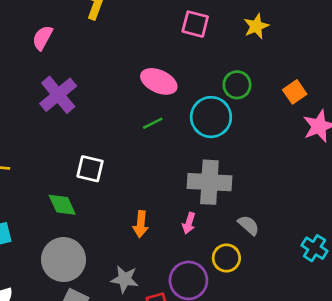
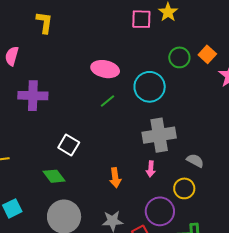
pink square: (195, 24) -> (141, 19), moved
green circle: (237, 85) -> (179, 57), moved
purple cross: (58, 95) -> (33, 96), turned -36
white square: (90, 169) -> (69, 145), turned 30

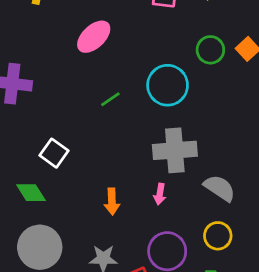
pink ellipse: (105, 69) -> (94, 37), moved, turned -60
gray semicircle: (195, 161) -> (220, 188), size x1.4
yellow circle: (184, 188) -> (218, 236), moved

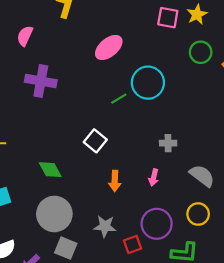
green circle: (210, 50) -> (201, 52), moved
cyan circle: (168, 85) -> (148, 83), moved
gray cross: (175, 150) -> (168, 143), size x0.5
white square: (54, 153) -> (95, 141), moved

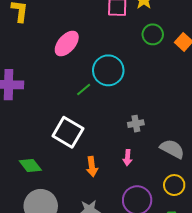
white square: (95, 141) -> (68, 132), size x1.4

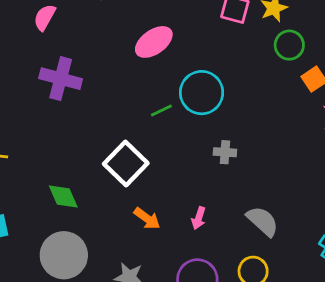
green circle: (153, 34) -> (289, 45), moved
gray cross: (136, 124) -> (225, 152), moved
orange arrow: (92, 167) -> (147, 218), turned -60

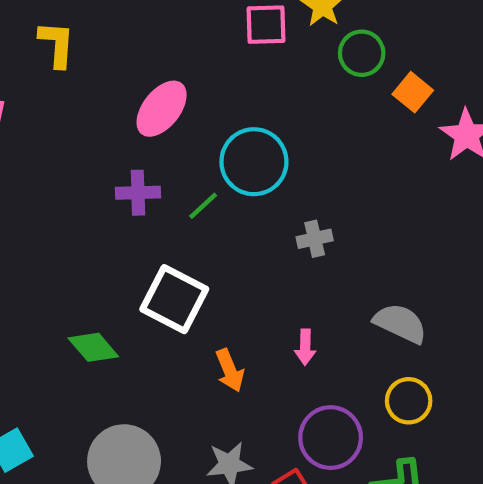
purple cross: (61, 79) -> (138, 193), moved, size x0.7
green diamond: (63, 196) -> (93, 347), moved
orange arrow: (147, 218) -> (230, 370), turned 48

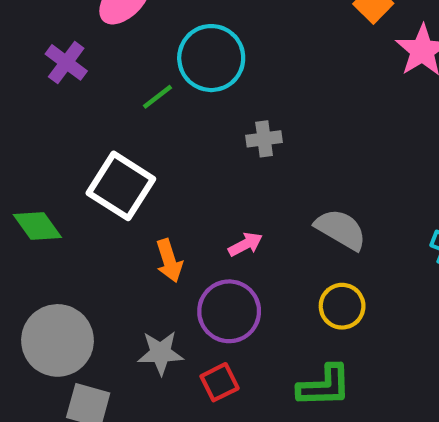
purple cross: (138, 193) -> (66, 62), moved, turned 33
pink arrow: (305, 347) -> (245, 244), turned -124
purple circle: (331, 438) -> (229, 311), moved

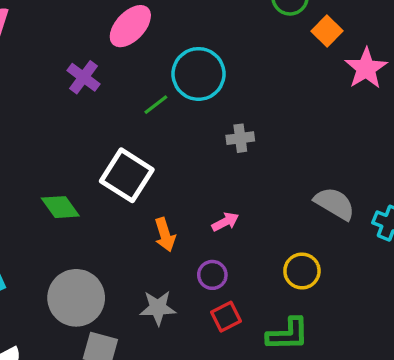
gray semicircle: (341, 229) -> (335, 204), moved
purple circle: (229, 311) -> (212, 275), size x0.6
red square: (220, 382) -> (226, 317), moved

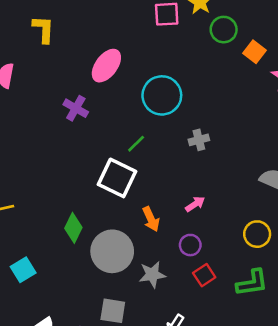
green line: (156, 105) -> (136, 144), moved
green diamond: (60, 207) -> (73, 228), moved, turned 68
gray circle: (76, 298) -> (112, 251), moved

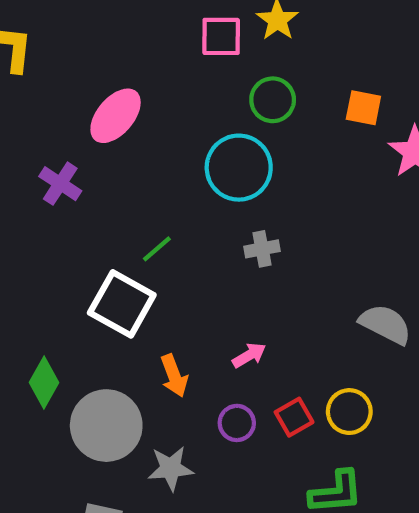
green circle: (224, 30) -> (273, 100), moved
orange square: (254, 52) -> (363, 108), turned -30
cyan circle: (162, 95) -> (239, 168), moved
red square: (204, 275) -> (294, 417), moved

